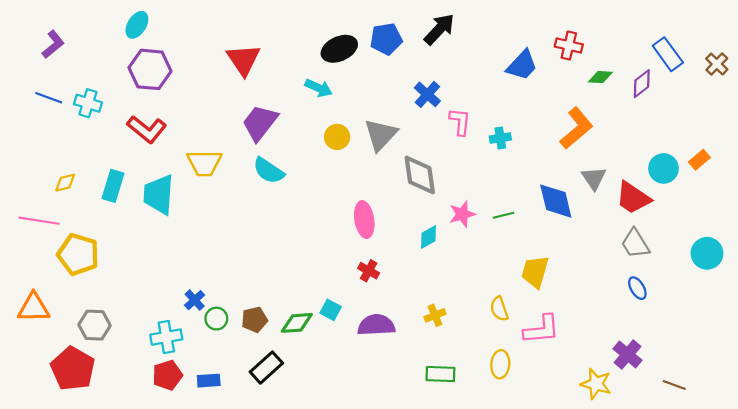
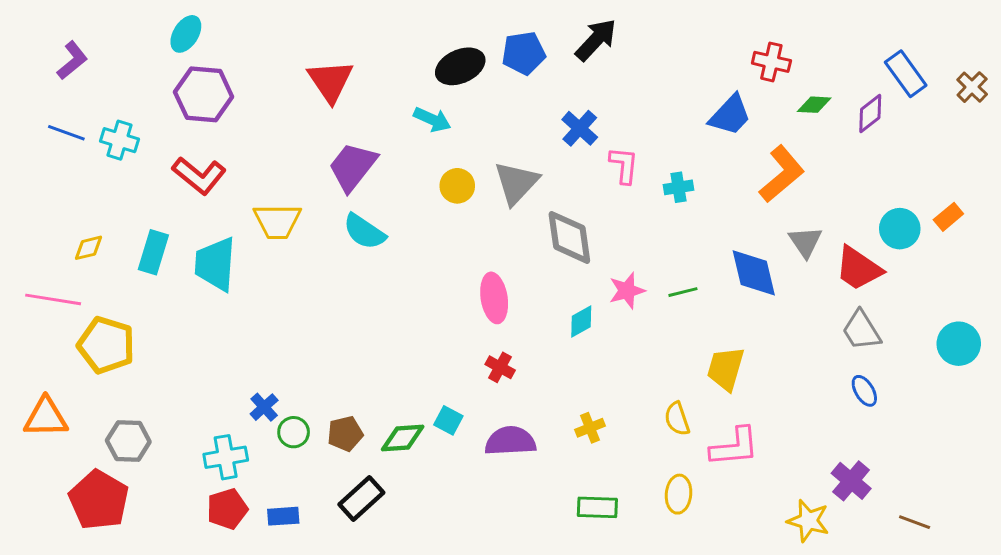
blue trapezoid: (522, 65) -> (730, 115), moved

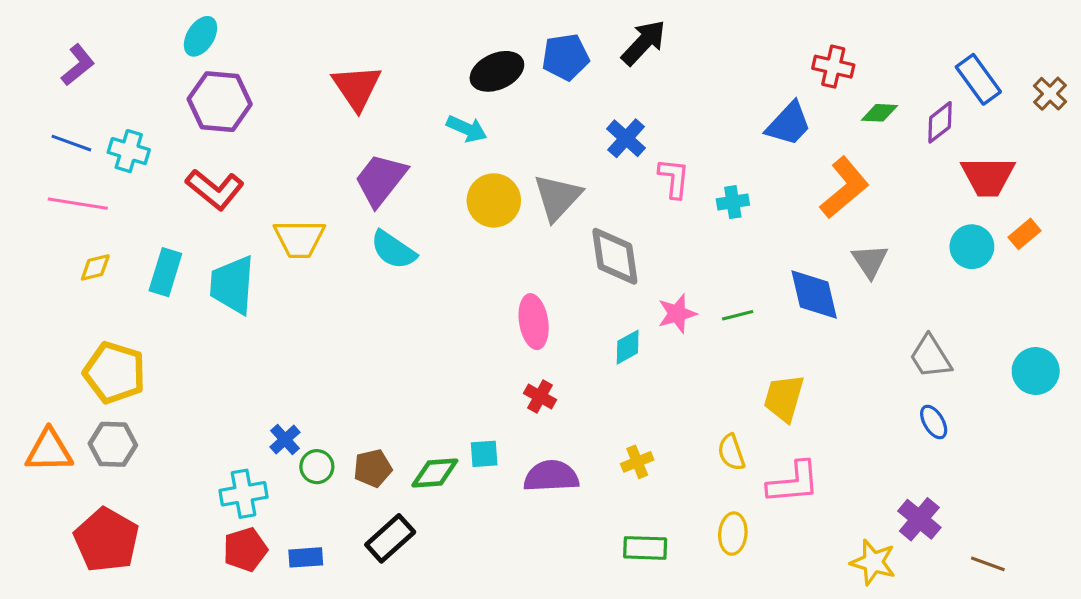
yellow circle: (457, 186) -> (494, 200), size x1.4
red trapezoid: (858, 268) -> (988, 177), moved, turned -34
pink line: (53, 299) -> (78, 204), moved
cyan square: (448, 420) -> (484, 454), turned -32
gray hexagon: (128, 441) -> (113, 444), moved

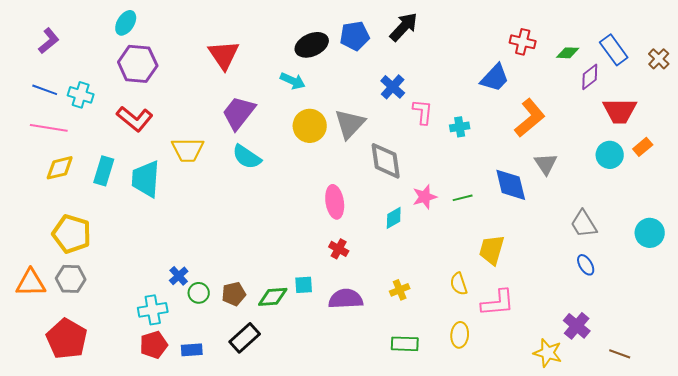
green diamond: (879, 113) -> (568, 53), moved
yellow diamond: (95, 267) -> (60, 168), size x1.4

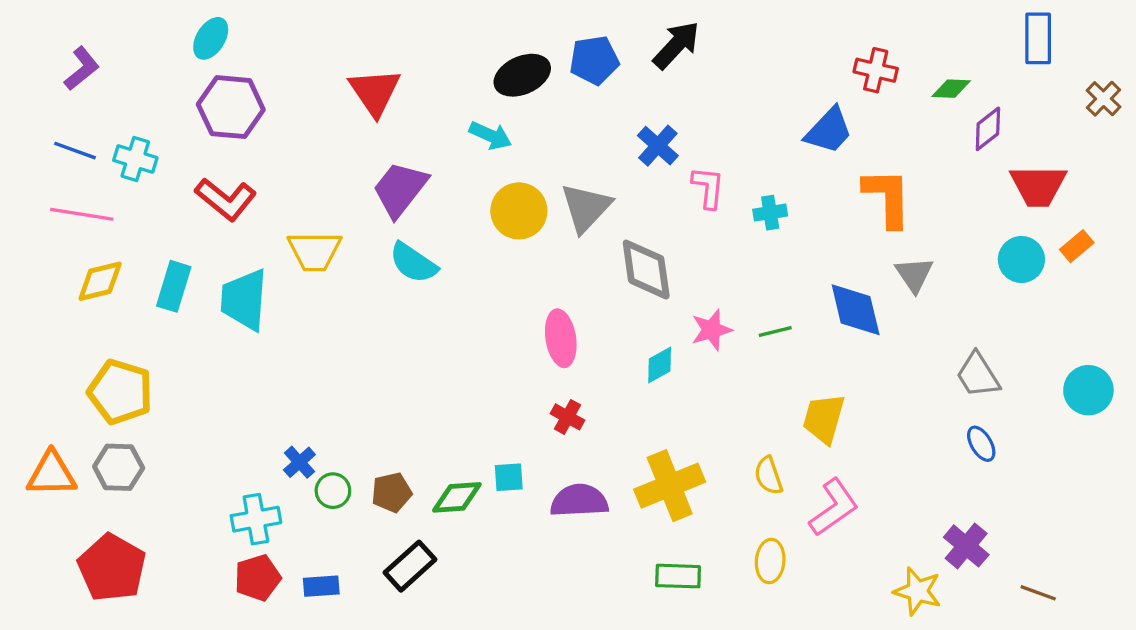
blue rectangle: (614, 50) -> (1038, 38), moved, turned 36
orange L-shape: (530, 118) -> (887, 198), turned -51
yellow cross: (400, 290) -> (670, 486), size x2.0
pink L-shape: (498, 303) -> (834, 507), turned -30

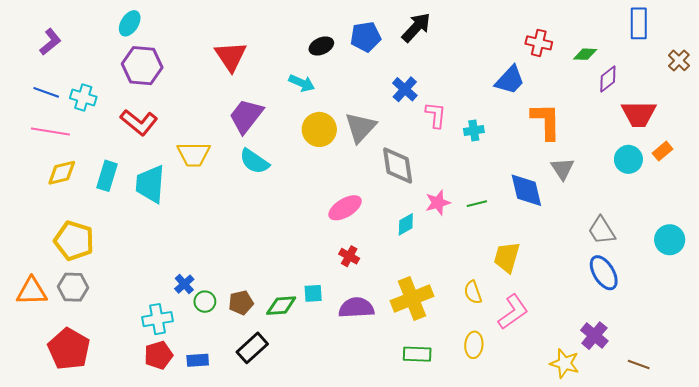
black ellipse: (522, 75) -> (321, 46), size x0.7
pink ellipse: (561, 338) -> (345, 208), turned 68
blue ellipse: (981, 444) -> (604, 273), size x1.6

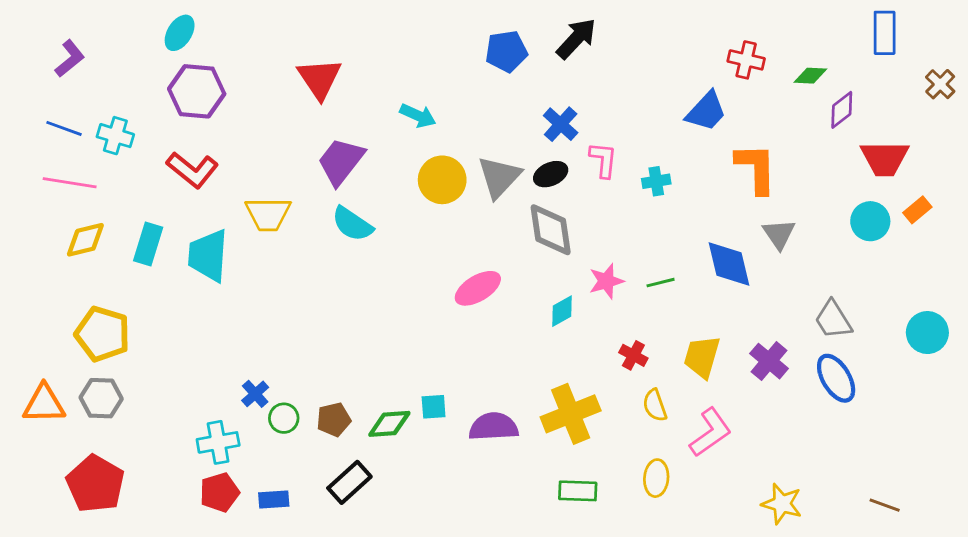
black ellipse: (321, 46) -> (551, 174), moved
red cross: (349, 256) -> (633, 355), moved
purple cross: (594, 336) -> (769, 361), moved

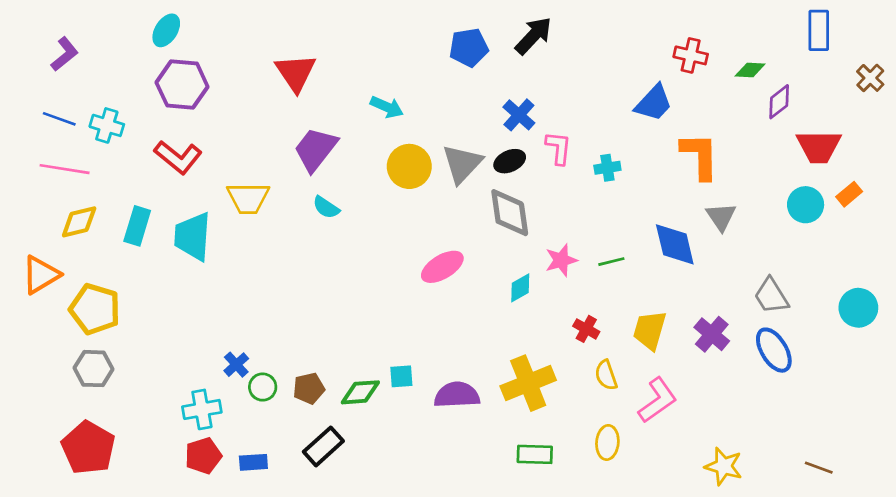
cyan semicircle: (352, 224) -> (326, 207), size x0.7
orange triangle: (44, 404) -> (41, 275), moved, turned -30

